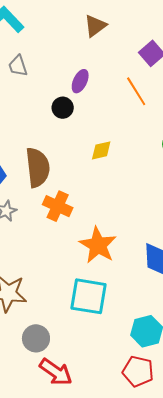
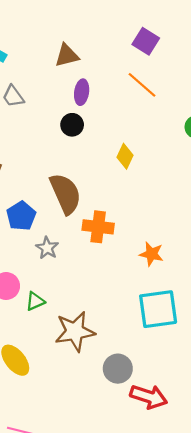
brown triangle: (95, 26) -> (67, 55), moved, turned 40
yellow diamond: (101, 150) -> (125, 156), turned -35
orange star: (98, 245) -> (151, 254), size x0.6

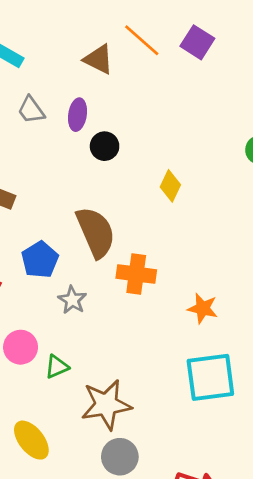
brown triangle: (67, 55) -> (99, 59), turned 40
orange line: (142, 85) -> (142, 40), moved
purple ellipse: (82, 92) -> (77, 115), moved
gray circle: (118, 369) -> (120, 457), moved

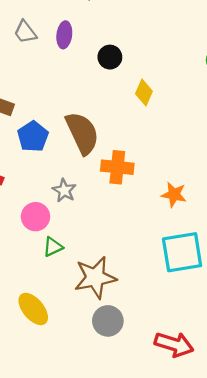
black circle: (105, 146) -> (110, 57), moved
blue pentagon: (40, 260) -> (33, 136), moved
pink circle: (21, 347) -> (35, 217), moved

